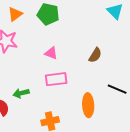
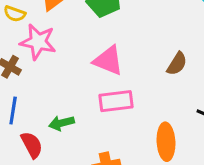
pink triangle: (51, 53) -> (108, 61), size x1.5

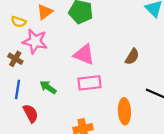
green arrow: (61, 123) -> (48, 87), moved, turned 49

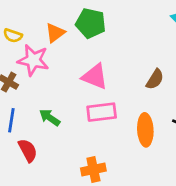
orange triangle: (45, 12) -> (55, 33), moved
orange ellipse: (124, 111) -> (145, 130), moved

